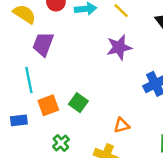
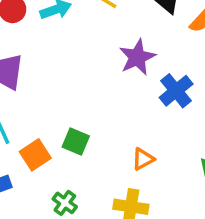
purple star: (119, 47) -> (137, 57), moved

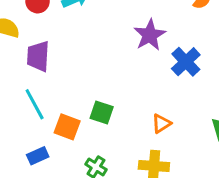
orange square: (35, 155) -> (67, 127), turned -32

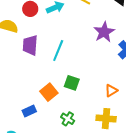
cyan line: (35, 104) -> (58, 50), moved, turned 50
orange square: (67, 127) -> (49, 92), turned 30

